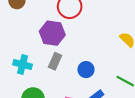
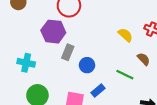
gray rectangle: (55, 61) -> (68, 52), moved

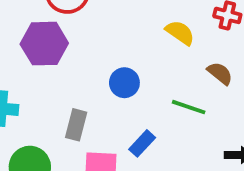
gray rectangle: (68, 52) -> (76, 125), moved
blue circle: (87, 65) -> (124, 83), moved

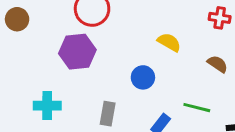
yellow semicircle: (180, 33) -> (169, 42), moved
green line: (189, 107) -> (197, 108), moved

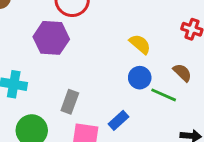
blue circle: (143, 77) -> (140, 78), moved
green line: (197, 108) -> (164, 95), moved

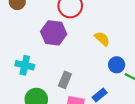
yellow semicircle: (140, 44) -> (102, 39), moved

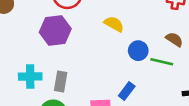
gray rectangle: (65, 80) -> (61, 82), moved

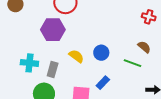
yellow semicircle: (114, 24) -> (76, 56), moved
blue circle: (138, 51) -> (101, 53), moved

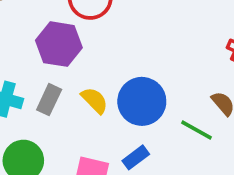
blue circle: (101, 53) -> (142, 101), size x1.6
gray rectangle: (53, 70) -> (49, 100), moved

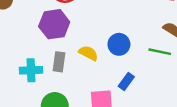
blue circle: (142, 101) -> (119, 44), size x0.7

